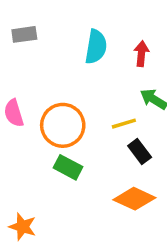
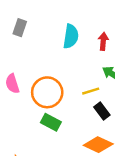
gray rectangle: (24, 34) -> (20, 28), turned -63

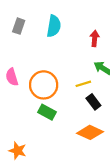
cyan semicircle: (71, 36) -> (54, 26), moved

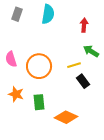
green rectangle: (47, 112) -> (39, 102), moved, turned 56
orange diamond: (90, 132) -> (66, 117), moved
orange star: (18, 151) -> (16, 94), moved

